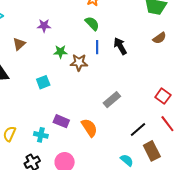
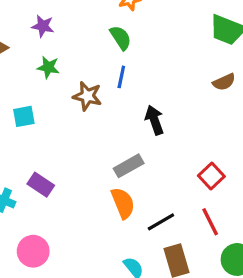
black arrow: (120, 46) -> (154, 120), moved
green star: (60, 52) -> (48, 67), moved
orange semicircle: (89, 128) -> (123, 203), moved

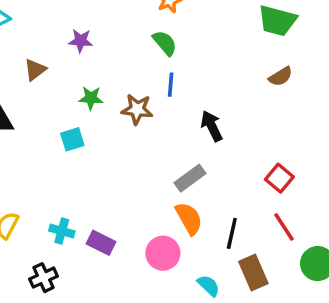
green star: (48, 67) -> (91, 98), moved
purple rectangle: (41, 185) -> (101, 243), moved
black line: (161, 222) -> (232, 233), turned -40
pink circle: (33, 251) -> (163, 253), moved

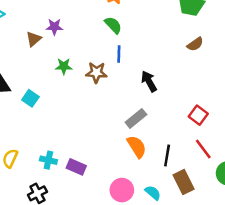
brown triangle: (35, 70) -> (34, 39), moved
cyan square: (72, 139) -> (30, 98), moved, turned -35
pink circle: (163, 253) -> (122, 190), moved

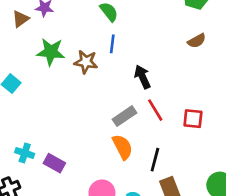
green star: (64, 66) -> (51, 52), size x1.5
red square: (198, 115) -> (193, 119), turned -36
red line: (203, 149) -> (155, 110), moved

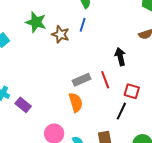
black arrow: (142, 77) -> (120, 57), moved
black line: (155, 160) -> (121, 111), moved

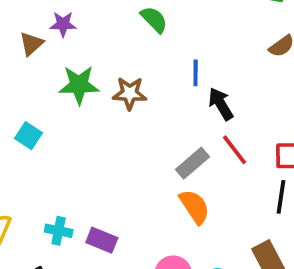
blue line: (83, 25) -> (196, 73), moved
black arrow: (120, 57) -> (221, 104), moved

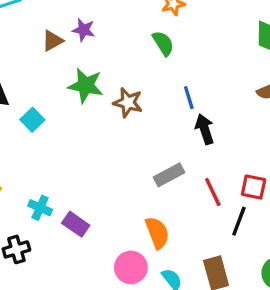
blue line: (196, 73) -> (189, 98), turned -30
red line: (235, 150) -> (213, 192), moved
orange semicircle: (195, 207) -> (157, 233), moved

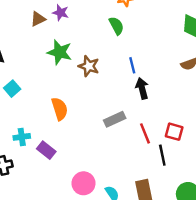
cyan square: (32, 120) -> (12, 89), moved
cyan cross: (40, 208) -> (22, 137), turned -35
black line: (239, 221) -> (162, 155), turned -36
orange semicircle: (157, 233) -> (60, 109), moved

